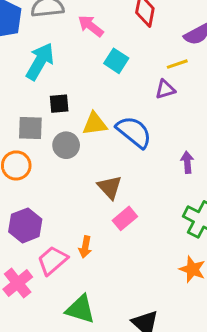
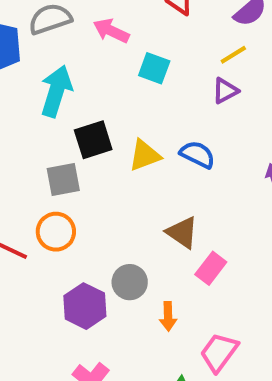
black square: (59, 104) -> (93, 140), size x1.4
blue semicircle: (134, 132) -> (197, 155), size x0.7
gray circle: (66, 145) -> (130, 282), moved
pink trapezoid: (52, 260) -> (219, 352), moved

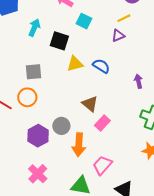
cyan arrow: (56, 91) -> (34, 28), size x0.7
black square: (93, 140) -> (59, 41), moved, turned 30
orange arrow: (168, 316) -> (79, 145), size x1.6

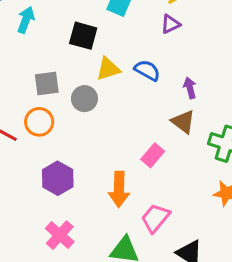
cyan arrow: (34, 28) -> (26, 20), moved
purple arrow: (138, 81) -> (190, 88), moved
brown triangle: (90, 104) -> (183, 122), moved
gray circle: (61, 126) -> (84, 99), moved

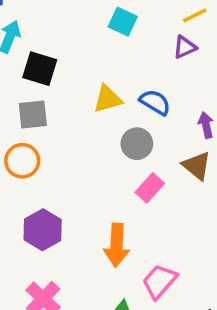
black square: (83, 36) -> (40, 69), moved
gray circle: (84, 99) -> (137, 144), moved
pink rectangle: (153, 155) -> (150, 188), moved

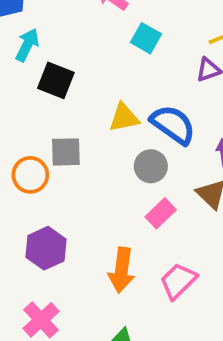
blue semicircle: (155, 102) -> (173, 125), size x1.4
gray square: (33, 115) -> (66, 152), moved
pink trapezoid: (160, 281) -> (178, 281), moved

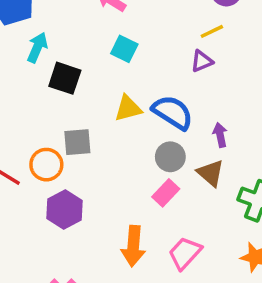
cyan square: (146, 38) -> (124, 49), moved
gray circle: (151, 166) -> (170, 157), moved
purple hexagon: (46, 248) -> (65, 209), moved

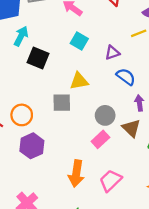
purple triangle: (202, 61) -> (112, 53), moved
blue semicircle: (173, 112) -> (126, 77), moved, size x0.7
gray square: (77, 142) -> (62, 103), moved

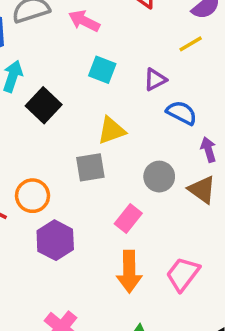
black square: (38, 58) -> (44, 105), turned 30
pink rectangle: (100, 139) -> (128, 218), moved

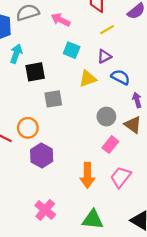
yellow line: (191, 44) -> (107, 30), moved
black square: (44, 105) -> (35, 72), turned 36
yellow triangle: (111, 130) -> (88, 79), moved
gray square: (90, 167) -> (53, 99), moved
pink rectangle: (128, 218) -> (110, 145), moved

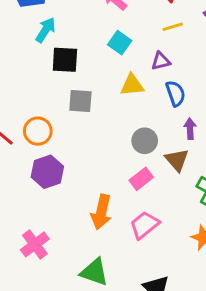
blue semicircle: (120, 77) -> (176, 93), turned 30

